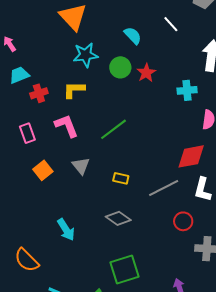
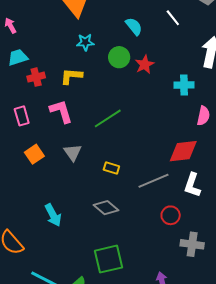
cyan star: (85, 55) -> (85, 42), size x0.7

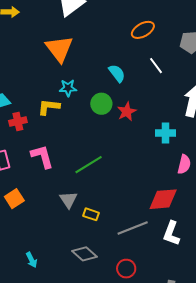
yellow L-shape: (71, 76) -> (49, 107), moved
gray triangle: (73, 153) -> (68, 200), moved
cyan arrow: (53, 215) -> (32, 260), size x0.7
red circle: (171, 215) -> (126, 269), moved

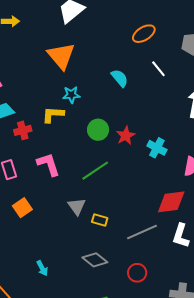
green circle: (101, 104) -> (98, 130), moved
red star: (127, 112) -> (126, 136), moved
cyan cross: (166, 133) -> (157, 148), moved, turned 30

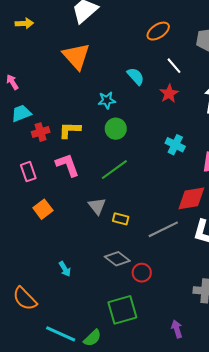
cyan star: (71, 95) -> (107, 100), moved
yellow L-shape: (53, 115) -> (70, 130), moved
red star: (126, 136) -> (169, 93), moved
red circle: (137, 273) -> (142, 273), moved

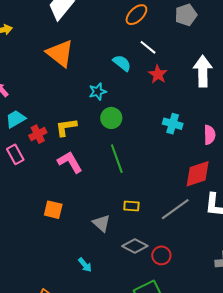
white line: (174, 66) -> (148, 47), moved
green line: (114, 170) -> (117, 159), turned -64
pink rectangle: (28, 172) -> (15, 154), moved
gray triangle: (97, 206) -> (101, 223), moved
orange square: (43, 209) -> (53, 210), turned -30

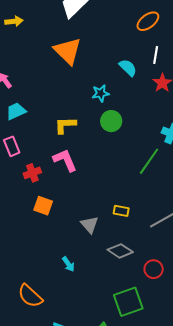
white line: (148, 47) -> (156, 55), turned 54
red cross: (38, 134) -> (32, 173), moved
green line: (117, 159) -> (149, 161), moved, turned 48
red circle: (161, 255) -> (154, 269), moved

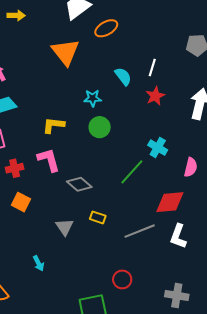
orange ellipse: (148, 21) -> (106, 28), moved
gray diamond: (120, 251) -> (79, 184), moved

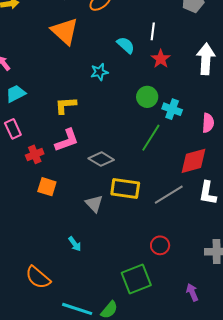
green circle: (100, 127) -> (147, 97), moved
pink L-shape: (49, 160) -> (67, 140), turned 96
yellow rectangle: (98, 217) -> (125, 189), size x1.8

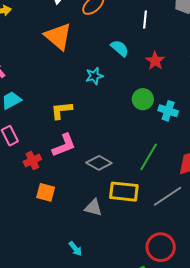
white line: (153, 31) -> (145, 20), moved
green line: (151, 138) -> (149, 157), moved
gray triangle: (94, 204) -> (93, 208), turned -30
red circle: (160, 245) -> (161, 247), size x1.5

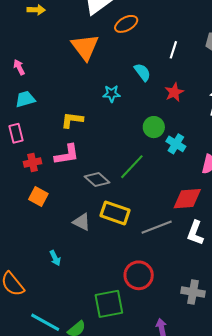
green line: (149, 157) -> (132, 167), moved

